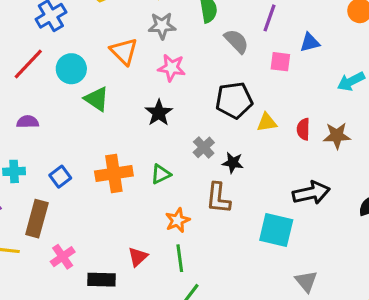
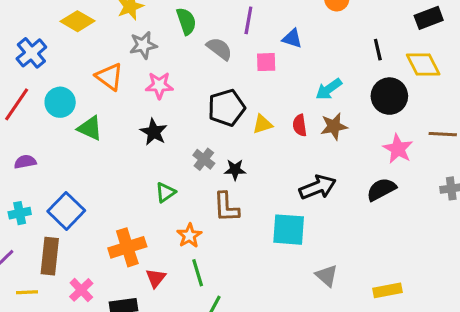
blue triangle: (310, 43) -> (292, 38), turned 40
cyan arrow: (351, 81) -> (329, 89), moved
orange cross: (114, 173) -> (127, 247), moved
blue square: (60, 177) -> (66, 211), size x1.6

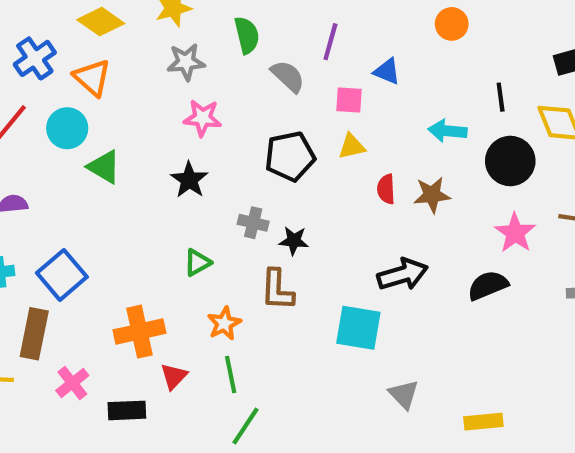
orange triangle: (109, 77) -> (92, 78), moved
cyan arrow: (329, 89) -> (447, 131), moved, turned 36
yellow triangle: (262, 124) -> (352, 146), moved
gray cross: (204, 159) -> (253, 223), turned -30

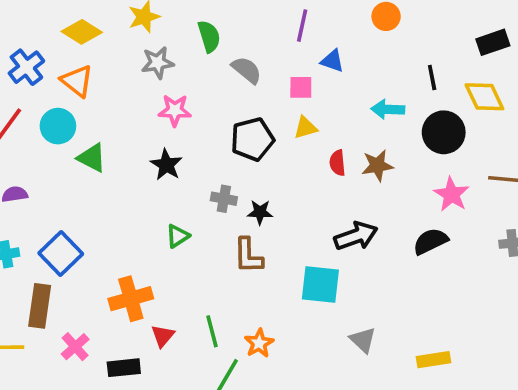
purple line: (330, 42) -> (302, 26), moved
orange star: (224, 323) -> (259, 343), moved

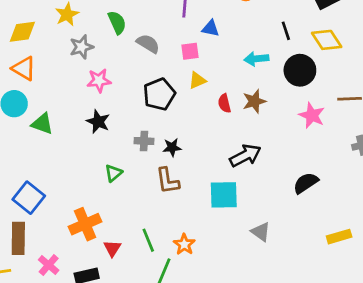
yellow diamond: (82, 32) -> (22, 32), turned -32
black semicircle: (430, 241) -> (306, 183), moved
yellow rectangle: (433, 360) -> (339, 237), moved

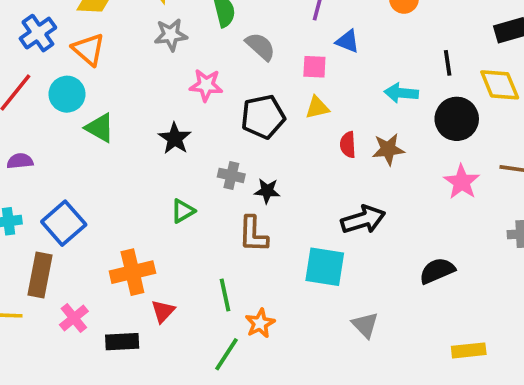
pink star: (99, 80) -> (206, 85), moved
green line: (148, 240) -> (225, 295), moved

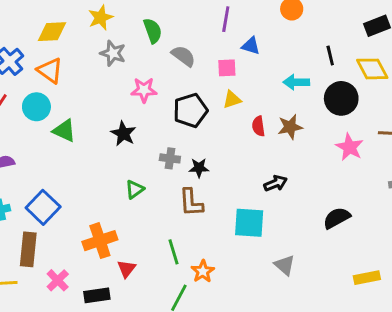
gray star: (171, 35) -> (113, 53), turned 30
black arrow: (363, 220) -> (276, 183), size x0.7

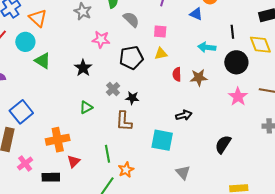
blue triangle: (251, 46) -> (196, 14), moved
gray cross: (170, 158) -> (113, 89), turned 32
black semicircle: (337, 218) -> (223, 144), turned -36

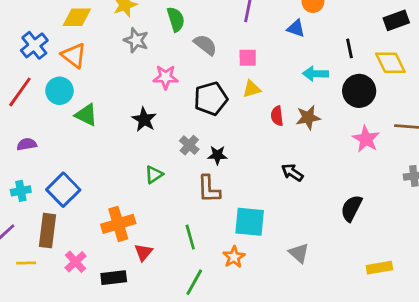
black arrow: (184, 115) -> (292, 173), turned -126
cyan square: (162, 140) -> (250, 222), moved
orange star: (126, 170) -> (234, 257), moved

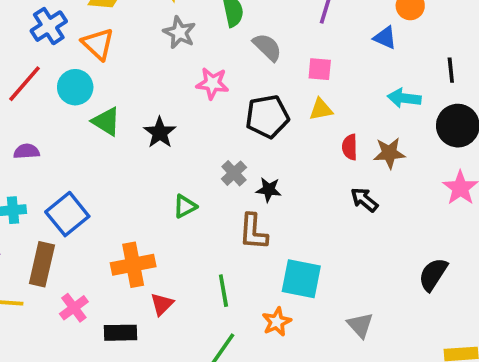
black star: (144, 119) -> (160, 133), moved
black arrow: (292, 173) -> (364, 200), moved

